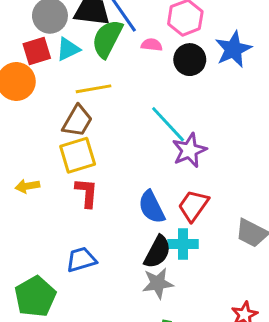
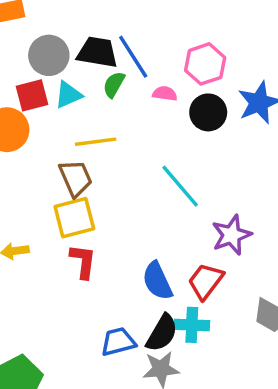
green semicircle: (107, 39) -> (114, 84), size x0.6
brown trapezoid: (77, 121) -> (76, 178), turned -56
purple star: (189, 150) -> (232, 235), moved
blue trapezoid: (81, 260) -> (118, 342), moved

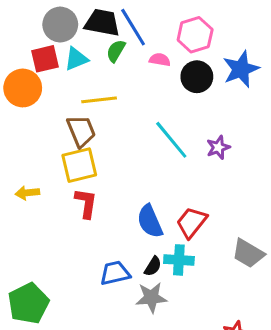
purple star: (232, 235) -> (218, 147), moved, size x0.7
black semicircle: (162, 333) -> (153, 266), size x0.6

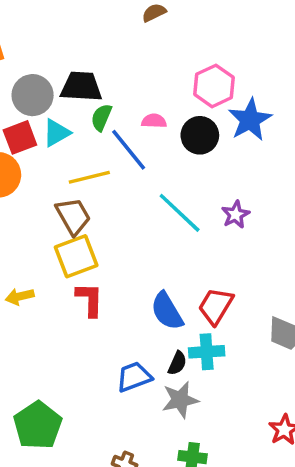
blue line: (133, 27) -> (129, 150), moved
pink hexagon: (195, 35) -> (214, 86), moved

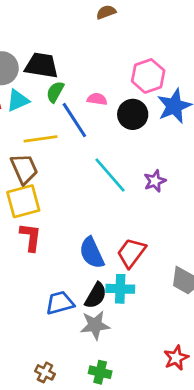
black semicircle: (177, 363) -> (96, 296), size x1.4

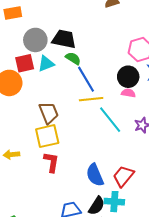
green semicircle: (55, 92) -> (73, 58), turned 91
pink semicircle: (97, 99) -> (128, 93), moved
yellow line: (40, 139) -> (91, 99), moved

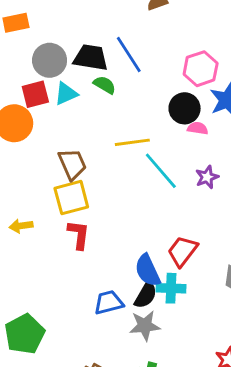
blue line: (86, 79) -> (129, 55), moved
pink semicircle: (128, 93) -> (198, 128), moved
blue semicircle: (95, 175) -> (148, 270), moved

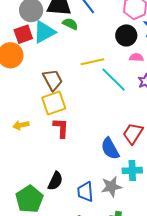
cyan triangle: (66, 94) -> (44, 32), size x1.4
pink semicircle: (198, 128) -> (136, 57), moved
cyan cross: (171, 288) -> (132, 170), moved
black semicircle: (146, 295) -> (55, 181), moved
blue trapezoid: (109, 302) -> (85, 192), moved, turned -75

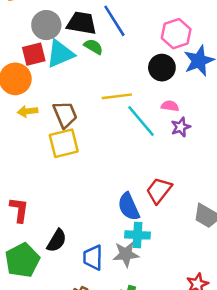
pink semicircle: (136, 57) -> (170, 106), moved
yellow arrow: (21, 125) -> (28, 111), moved
red L-shape: (61, 128) -> (19, 210), moved
cyan cross: (132, 170) -> (138, 235), moved

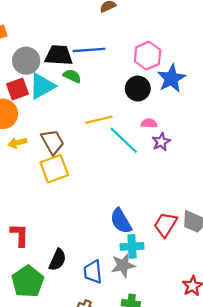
blue line: (114, 21) -> (89, 50), turned -56
red trapezoid: (159, 190) -> (165, 225), moved

